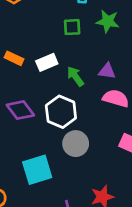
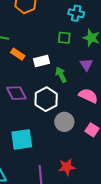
purple triangle: (107, 71) -> (86, 65), moved, turned 40
gray circle: (76, 144) -> (64, 122), moved

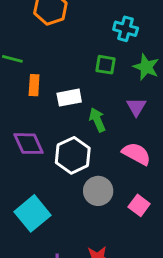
orange rectangle: (18, 54) -> (34, 85), turned 56
cyan square: (22, 139) -> (33, 213), turned -35

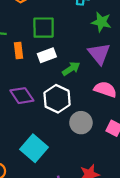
green square: (106, 65) -> (44, 28), moved, size x1.5
purple triangle: (136, 107) -> (99, 54), size x1.5
green arrow: (97, 120) -> (71, 69), turned 90

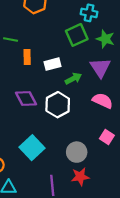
green square: (44, 28) -> (77, 35), moved, turned -30
gray circle: (81, 123) -> (77, 152), moved

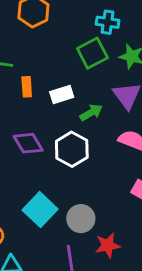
gray circle: (77, 152) -> (81, 219), moved

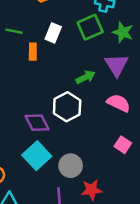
white rectangle: (62, 94) -> (53, 33), moved, turned -54
purple diamond: (28, 143) -> (37, 123), moved

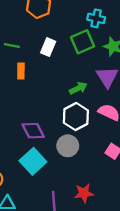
orange rectangle: (33, 52) -> (21, 71), moved
white hexagon: (67, 107) -> (76, 117), moved
gray circle: (71, 166) -> (68, 146), moved

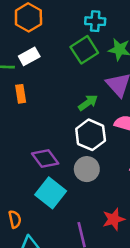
white rectangle: (48, 47) -> (29, 56), moved, turned 48

